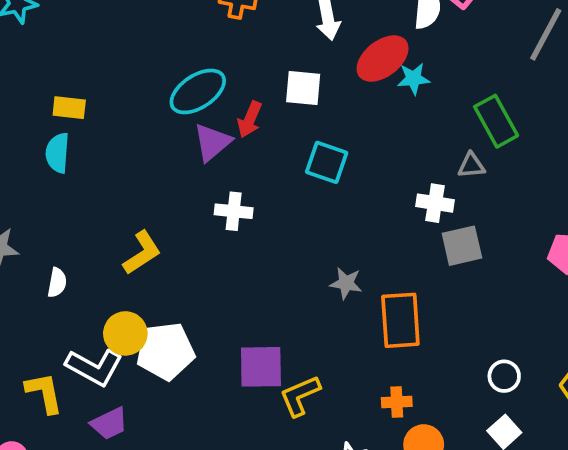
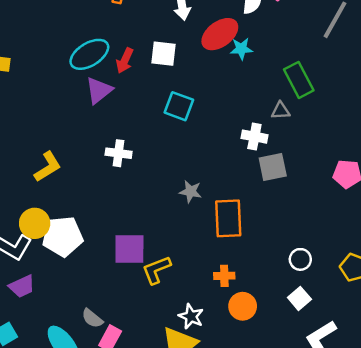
red arrow: (250, 119) -> (125, 61), moved
white cross: (234, 211) -> (119, 153), moved

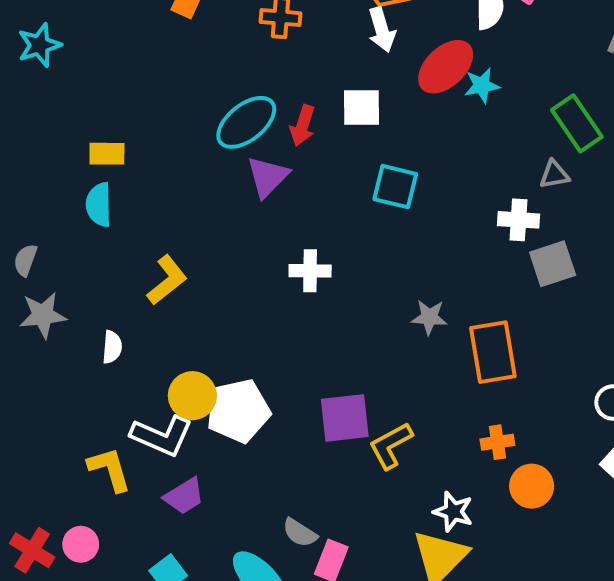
yellow L-shape: (48, 167) -> (167, 280), moved

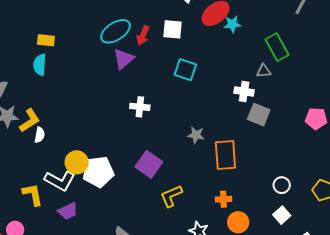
gray square: (553, 264) -> (259, 115), turned 35
yellow L-shape: (167, 280) -> (30, 121), moved
purple square: (345, 418) -> (149, 164), moved, turned 36

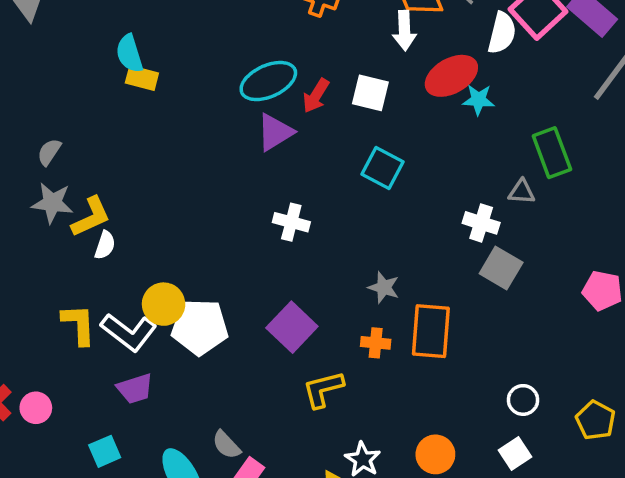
cyan semicircle: (40, 65) -> (129, 54), moved, turned -30
yellow L-shape: (33, 194) -> (79, 324), moved
orange cross: (224, 199) -> (376, 343), moved

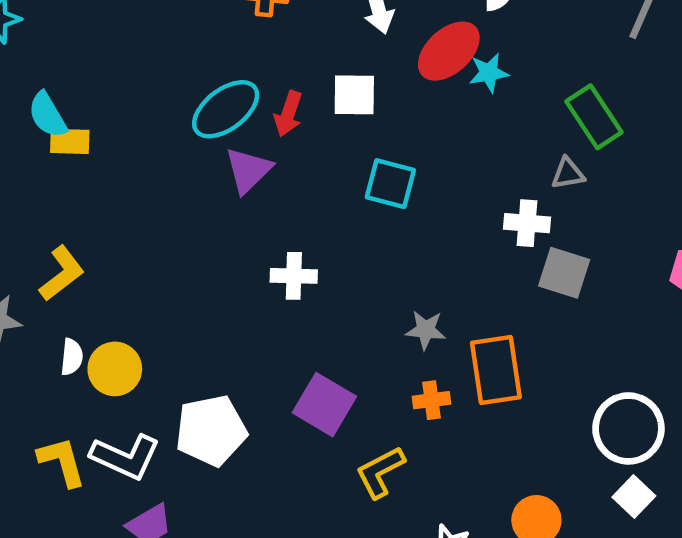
yellow L-shape: (91, 217) -> (62, 273), moved
yellow circle: (164, 304) -> (115, 369), moved
white circle: (523, 400) -> (628, 428), size x1.8

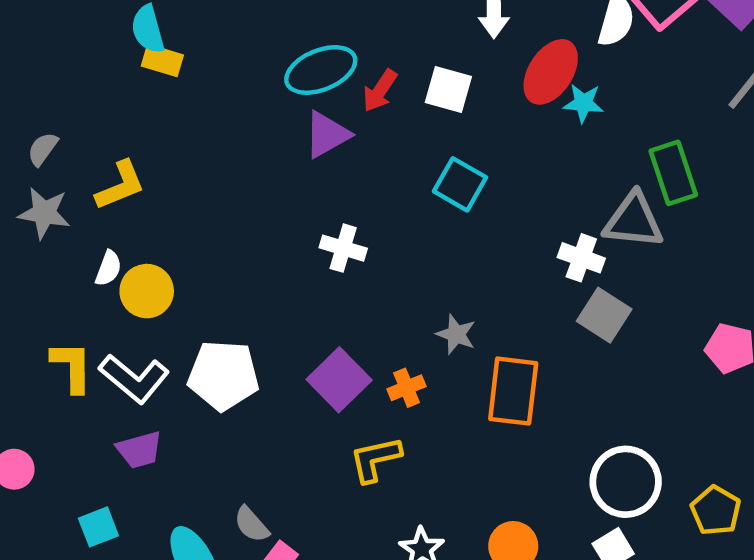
red ellipse: (449, 51) -> (551, 72), turned -30
gray triangle: (568, 173) -> (633, 221), size x1.8
orange cross: (432, 400) -> (407, 388), moved, turned -30

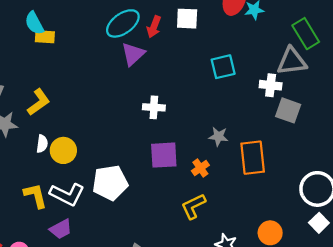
cyan square: (460, 184) -> (223, 67), moved, turned -30
purple square: (339, 380) -> (164, 155), moved, turned -36
purple trapezoid: (139, 450) -> (61, 229), moved

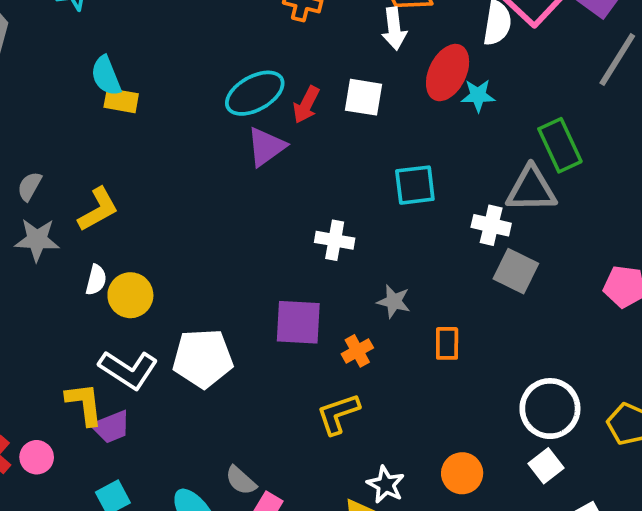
white cross: (154, 107) -> (335, 240), moved
orange rectangle: (253, 158) -> (447, 343), size x0.6
yellow L-shape: (35, 196) -> (84, 404), moved

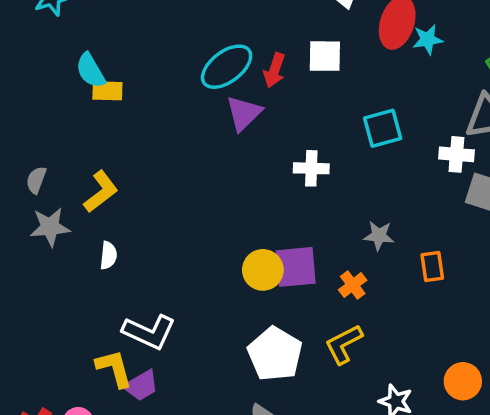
white cross: (335, 240) -> (311, 168), moved
yellow circle: (130, 295) -> (263, 270), moved
white pentagon: (203, 358) -> (275, 354), moved, turned -30

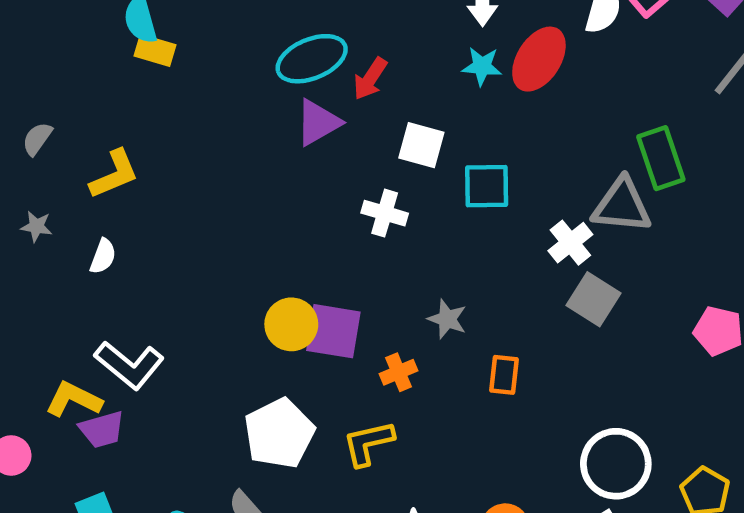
cyan star: (428, 39) -> (482, 66), moved
white square: (325, 56) -> (421, 145), moved
white cross: (456, 154) -> (570, 243), turned 32
gray star: (50, 227) -> (36, 226), moved, size x0.6
yellow L-shape: (114, 368) -> (74, 399), turned -63

